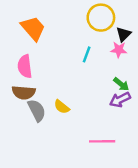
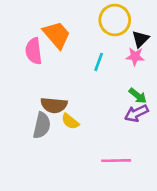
orange trapezoid: (33, 28) -> (57, 35), moved
pink semicircle: (25, 66) -> (34, 51), moved
brown semicircle: (24, 93) -> (54, 105), moved
gray semicircle: (37, 110) -> (42, 125), turned 40

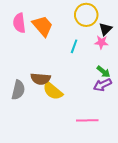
pink semicircle: (34, 51) -> (19, 23), moved
yellow semicircle: (70, 121) -> (53, 91), size x1.5
gray semicircle: (42, 125) -> (18, 90), moved

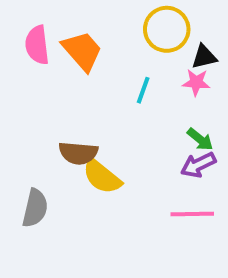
black triangle: (105, 29) -> (204, 57), turned 32
gray semicircle: (18, 90) -> (35, 208), moved
pink line: (87, 120) -> (192, 214), moved

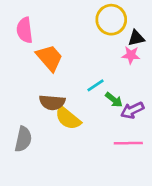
orange trapezoid: (82, 51) -> (50, 58), moved
cyan line: (143, 90) -> (95, 85), moved, turned 36
green arrow: (200, 139) -> (114, 100), moved

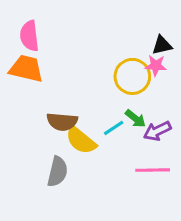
yellow circle: (111, 20) -> (132, 76), moved
orange trapezoid: (50, 58) -> (26, 69), moved, turned -36
cyan line: (95, 85) -> (114, 128), moved
gray semicircle: (23, 139) -> (57, 172), moved

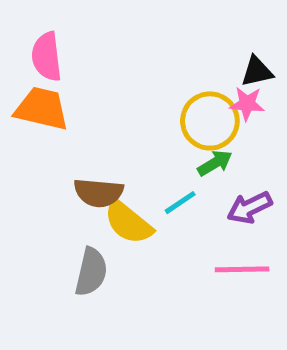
green arrow: (135, 119) -> (215, 163), moved, turned -70

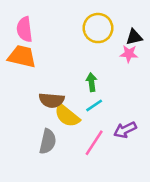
yellow circle: (210, 121) -> (98, 28), moved
green arrow: (215, 163) -> (92, 82), moved, turned -66
purple arrow: (249, 208) -> (125, 130), moved
pink line: (242, 269) -> (94, 143), moved, turned -56

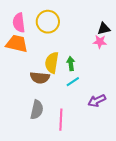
yellow circle: (98, 28) -> (48, 22), moved
yellow semicircle: (67, 116) -> (52, 63), moved, turned 60
pink line: (94, 143) -> (61, 120), moved, turned -30

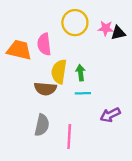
yellow circle: (48, 22) -> (75, 23), moved
pink semicircle: (19, 23) -> (44, 44), moved
pink star: (100, 42) -> (106, 28), moved
cyan line: (73, 82) -> (83, 93), turned 32

